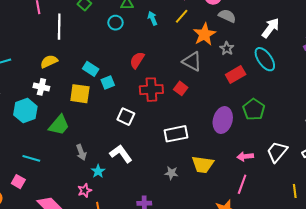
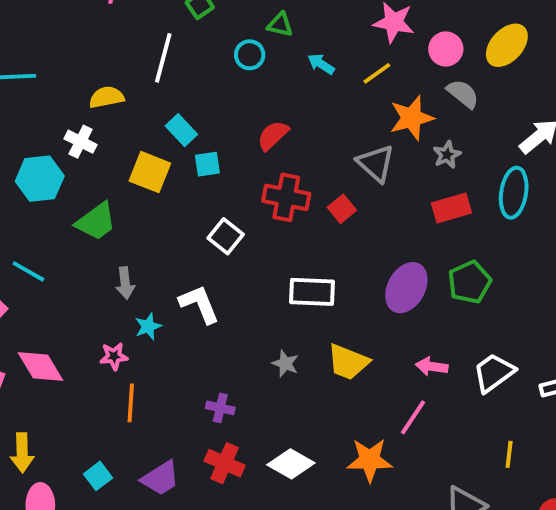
cyan arrow: (152, 18) -> (321, 64), turned -48
white line: (59, 27) -> (163, 58), moved
cyan ellipse: (265, 59) -> (514, 193), turned 30

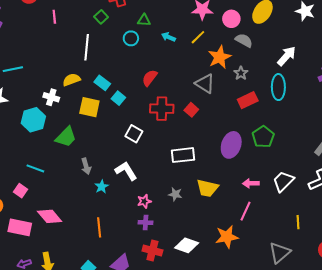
yellow semicircle: (106, 97) -> (71, 80), moved
cyan square: (207, 164) -> (118, 98), turned -32
pink star: (114, 356) -> (144, 201), moved

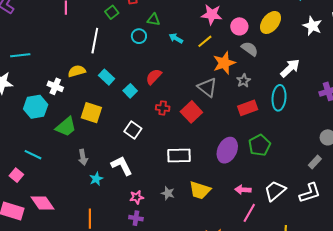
cyan square: (118, 98) -> (130, 91), moved
yellow square: (89, 107) -> (91, 113), moved
red cross: (162, 109) -> (163, 108), size x0.6
red square: (191, 110) -> (191, 112), size x1.5
pink line: (246, 211) -> (249, 213), moved

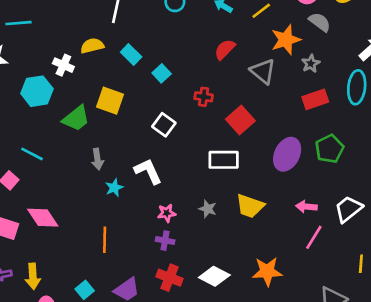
red semicircle: (154, 77) -> (225, 49), moved
red square: (191, 112) -> (240, 120), moved

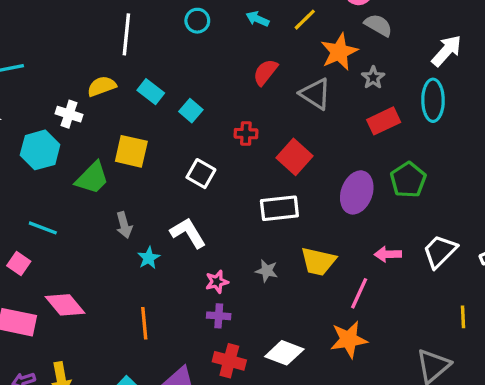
pink line: (314, 237) -> (359, 293), moved

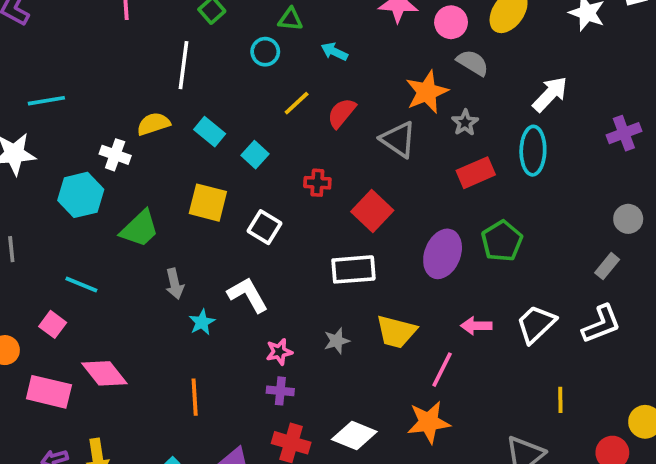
yellow line: (305, 20) -> (297, 103), moved
yellow square: (131, 151) -> (208, 203), moved
gray star: (267, 271) -> (337, 341), turned -30

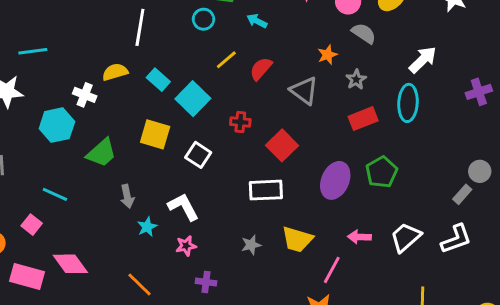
orange star: (427, 92) -> (327, 55), size x0.6
cyan square: (255, 155) -> (193, 99), size x1.6
gray circle: (628, 219) -> (480, 171), moved
pink star: (279, 352) -> (186, 246), moved
orange line: (195, 397) -> (140, 284), turned -44

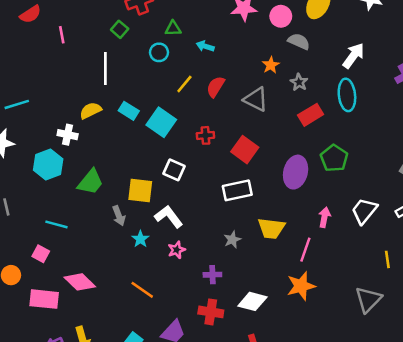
yellow square: (155, 134) -> (140, 191), moved
pink arrow: (359, 237) -> (324, 217), turned 108
purple cross: (206, 282) -> (212, 275), moved

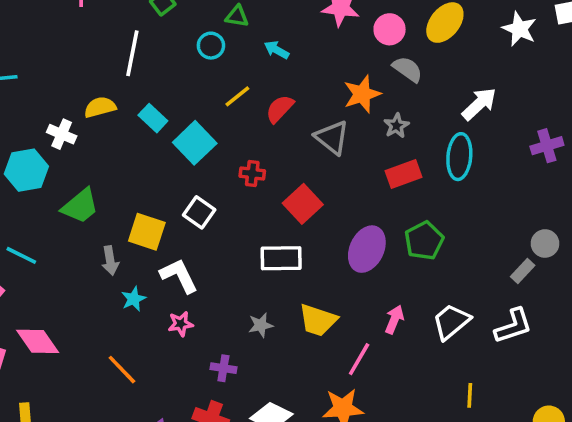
orange star: (271, 65) -> (362, 94), size x1.5

